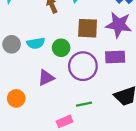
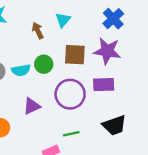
green circle: (61, 48) -> (44, 64), moved

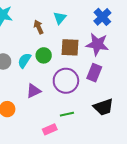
cyan semicircle: (21, 70) -> (24, 60), turned 133
purple rectangle: (104, 85) -> (94, 73), turned -66

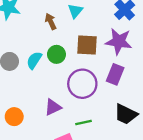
purple triangle: (34, 91) -> (53, 107), moved
black trapezoid: (103, 107) -> (126, 114), turned 45

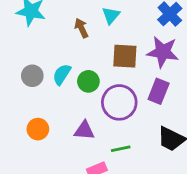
green circle: (56, 54) -> (88, 81), moved
purple triangle: (53, 107) -> (84, 130), turned 30
orange circle: (14, 117) -> (38, 129), moved

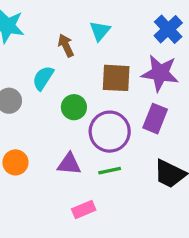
cyan semicircle: (62, 74) -> (43, 78), moved
green line: (121, 149) -> (110, 171), moved

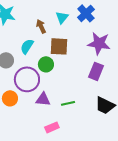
blue cross: (168, 29) -> (86, 13), moved
brown square: (116, 78) -> (59, 46), moved
purple circle: (110, 132) -> (27, 79), moved

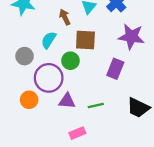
purple rectangle: (96, 71) -> (115, 69), moved

